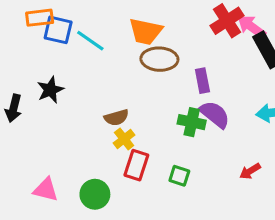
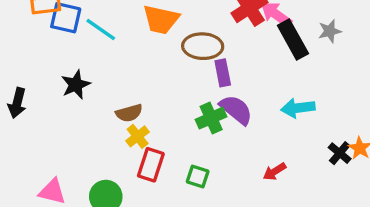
brown ellipse: (159, 59) -> (203, 46), moved
black star: (50, 90) -> (76, 85), moved
green cross: (192, 122) -> (211, 118), turned -36

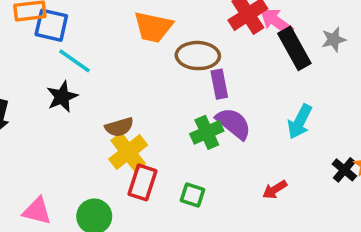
cyan line: (101, 29) -> (75, 61), moved
cyan arrow: (298, 108) -> (300, 122), turned -56
yellow cross: (138, 136) -> (128, 152), size x1.5

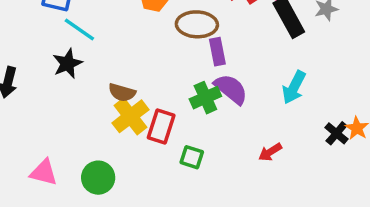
brown semicircle: (119, 127) -> (122, 92), turned 32
red rectangle: (142, 182) -> (161, 127), moved

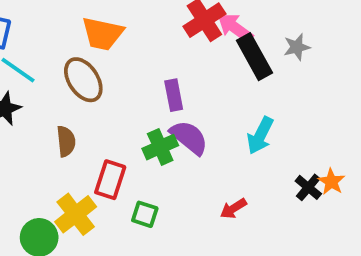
brown ellipse: (197, 24) -> (83, 80), moved, turned 54
brown semicircle: (122, 92) -> (66, 141), turned -112
yellow cross: (130, 116) -> (76, 214), moved

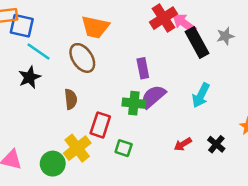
purple semicircle: (189, 137) -> (153, 97), turned -80
green cross: (160, 147) -> (134, 103), turned 30
black cross: (308, 187) -> (216, 144), moved

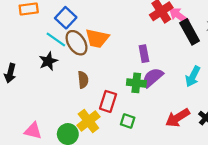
blue square: (22, 26) -> (66, 18), moved, turned 30
orange trapezoid: (95, 27) -> (97, 38), moved
brown ellipse: (82, 58) -> (77, 43), moved
red arrow: (183, 144) -> (178, 118), size x1.6

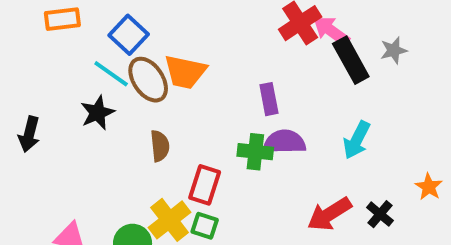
purple semicircle: (153, 78) -> (285, 142), turned 40
green square: (128, 121) -> (205, 226), moved

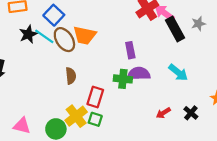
black star: (97, 113) -> (28, 34), moved
cyan arrow: (357, 140) -> (178, 73), turned -78
red arrow: (329, 214) -> (163, 113), size x0.6

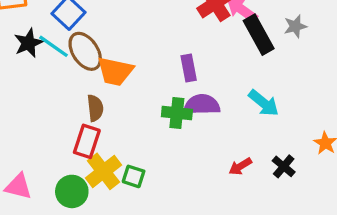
orange trapezoid: (85, 35) -> (115, 71), moved
red rectangle: (95, 97) -> (87, 141), moved

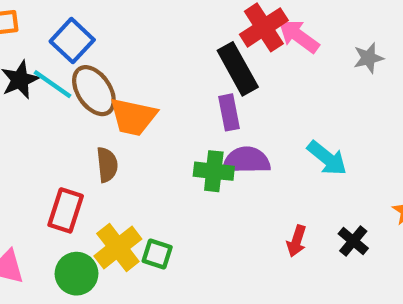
black rectangle: (259, 35) -> (238, 69), moved
red rectangle: (87, 141) -> (66, 210), moved
red arrow: (240, 166) -> (297, 241), turned -40

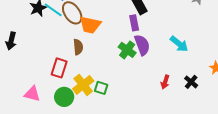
purple semicircle: (246, 160) -> (142, 45), turned 70
green cross: (214, 171) -> (127, 50), turned 30

